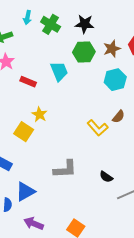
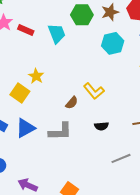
red rectangle: (28, 82) -> (26, 30), moved
brown semicircle: (119, 117) -> (72, 103), moved
black semicircle: (106, 177) -> (101, 126), moved, turned -40
blue triangle: (25, 192) -> (25, 128), moved

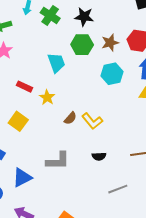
red rectangle: (26, 30) -> (24, 87), moved
yellow star: (36, 76) -> (47, 97), moved
brown semicircle: (72, 103) -> (70, 118), moved
blue triangle: (25, 128) -> (22, 178), moved

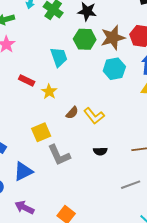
brown star: (110, 43) -> (113, 38), size x1.4
yellow square: (18, 121) -> (41, 132), moved, turned 30
gray L-shape: (58, 161) -> (59, 155), turned 65
gray line: (118, 189) -> (131, 185), moved

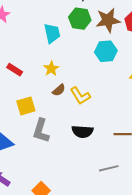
red rectangle: (27, 80) -> (15, 70), moved
yellow star: (49, 92) -> (51, 69), moved
black semicircle: (100, 151) -> (82, 132), size x1.5
gray L-shape: (59, 155) -> (41, 131), turned 35

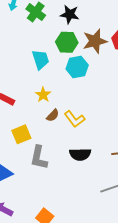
cyan hexagon: (106, 51) -> (77, 67), moved

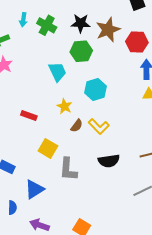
brown star: (95, 41) -> (108, 30), moved
cyan hexagon: (77, 67) -> (96, 89), moved
yellow square: (21, 134) -> (48, 148), turned -30

